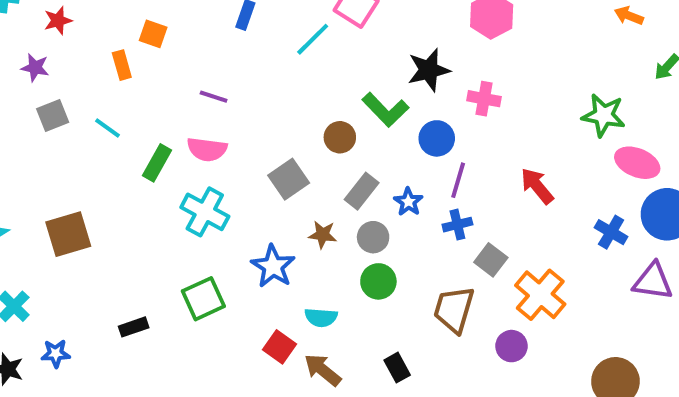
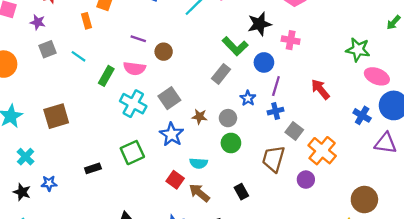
brown circle: (340, 137) -> (164, 52), moved
gray square: (289, 179) -> (169, 98), moved
gray rectangle: (362, 191) -> (221, 74), moved

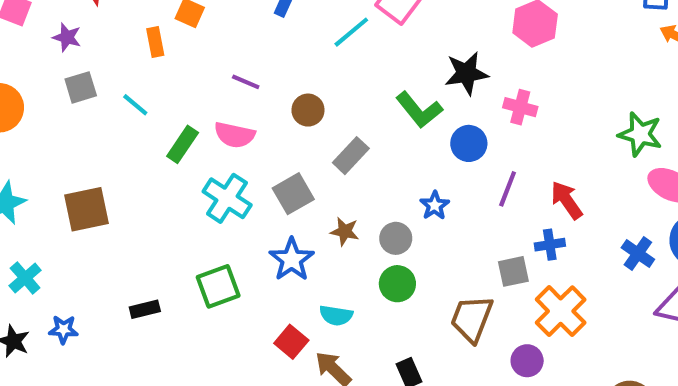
brown circle: (164, 52) -> (308, 110), moved
gray rectangle: (221, 74) -> (351, 156), moved
purple line: (276, 86) -> (508, 189), moved
blue cross: (276, 111) -> (550, 245), moved
gray square: (294, 131) -> (513, 271), turned 36

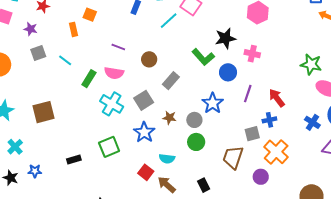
blue star: (435, 205) -> (213, 103), size x1.5

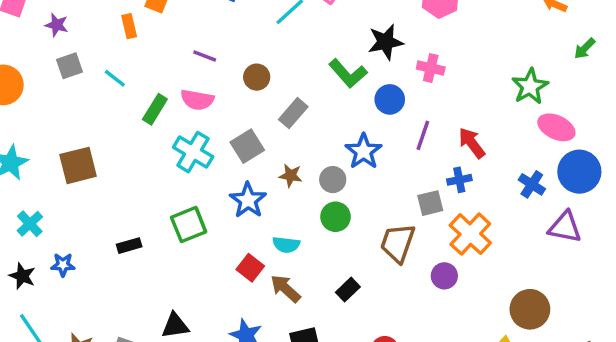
green star: (311, 64) -> (530, 86), turned 30
black rectangle: (204, 185) -> (348, 290), turned 72

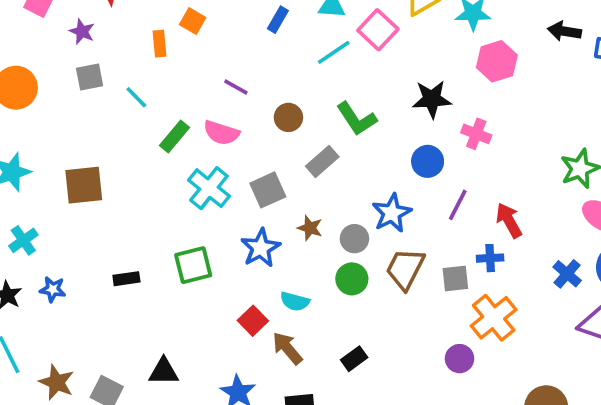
green L-shape: (348, 73) -> (357, 119), moved
brown trapezoid: (398, 243) -> (405, 269), moved

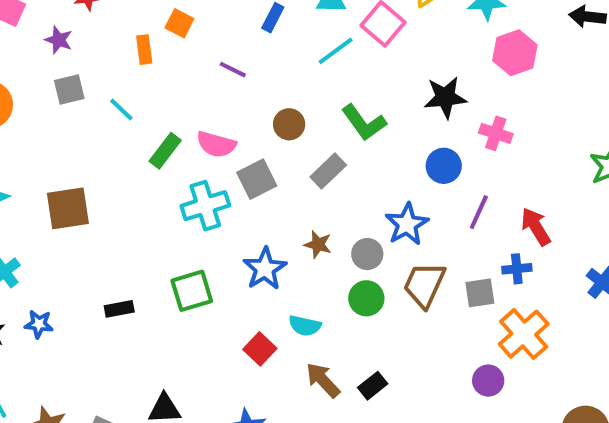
purple line: (236, 87) -> (233, 70), moved
cyan cross: (209, 188) -> (205, 206), turned 36
gray square: (268, 190) -> (257, 179), moved
brown arrow: (287, 348) -> (323, 380), moved

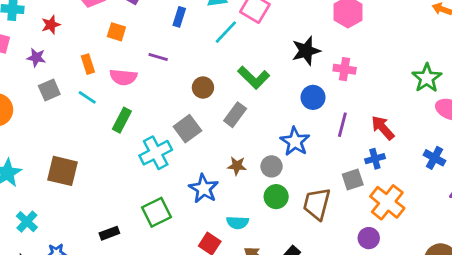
orange rectangle: (144, 50) -> (88, 64), moved
pink semicircle: (216, 144) -> (123, 77), moved
brown square: (68, 208) -> (63, 171), turned 32
brown trapezoid: (424, 285) -> (317, 204), moved

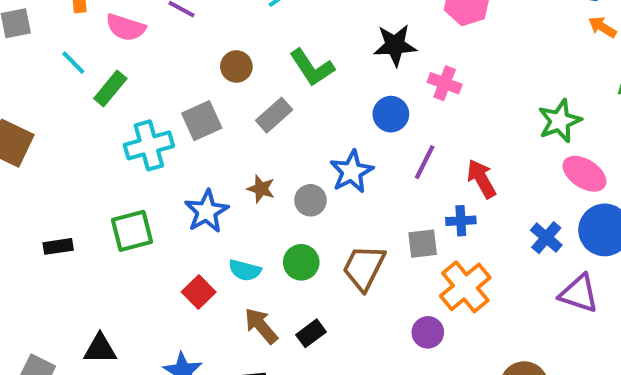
cyan line: (87, 97) -> (73, 63), moved
green circle: (276, 197) -> (301, 262), moved

